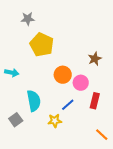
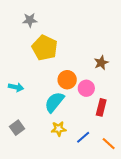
cyan arrow: (12, 73) -> (16, 87), moved
cyan semicircle: (34, 101) -> (54, 102), moved, turned -130
blue line: (68, 105) -> (83, 137), moved

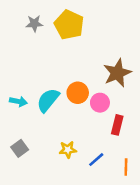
yellow pentagon: (45, 48) -> (69, 25), moved
brown star: (101, 63) -> (117, 73), size x1.6
cyan semicircle: (54, 102) -> (48, 100), moved
orange line: (109, 144) -> (126, 167), turned 48

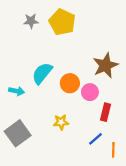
cyan semicircle: (48, 100) -> (42, 73), moved
gray square: (20, 148) -> (18, 133), size x1.6
yellow star: (68, 150) -> (61, 122), moved
blue line: (96, 160) -> (95, 139), moved

